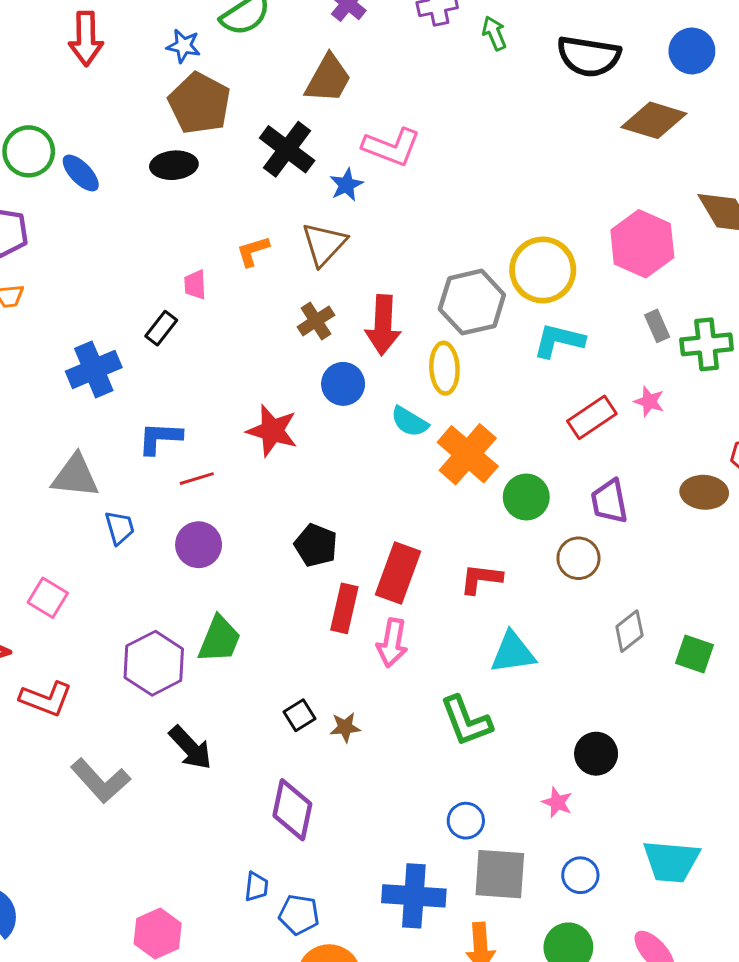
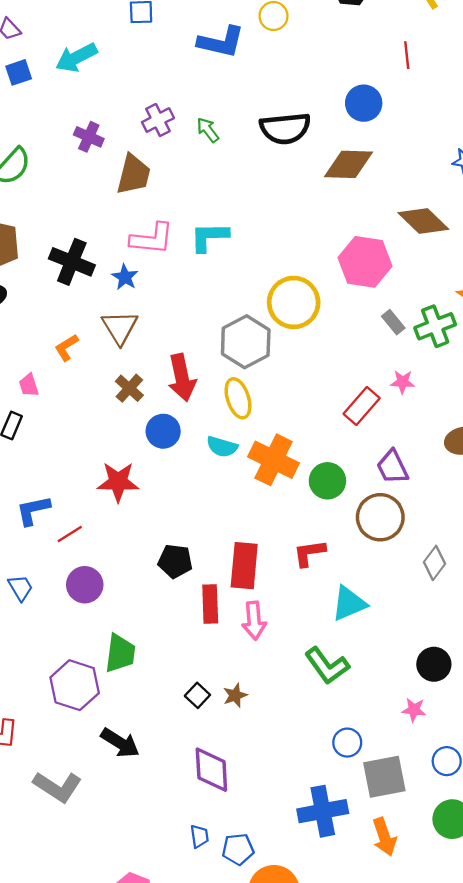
brown trapezoid: (328, 79) -> (134, 174), moved
cyan L-shape: (559, 341) -> (209, 237), moved
brown circle: (578, 558) -> (380, 517), size x1.4

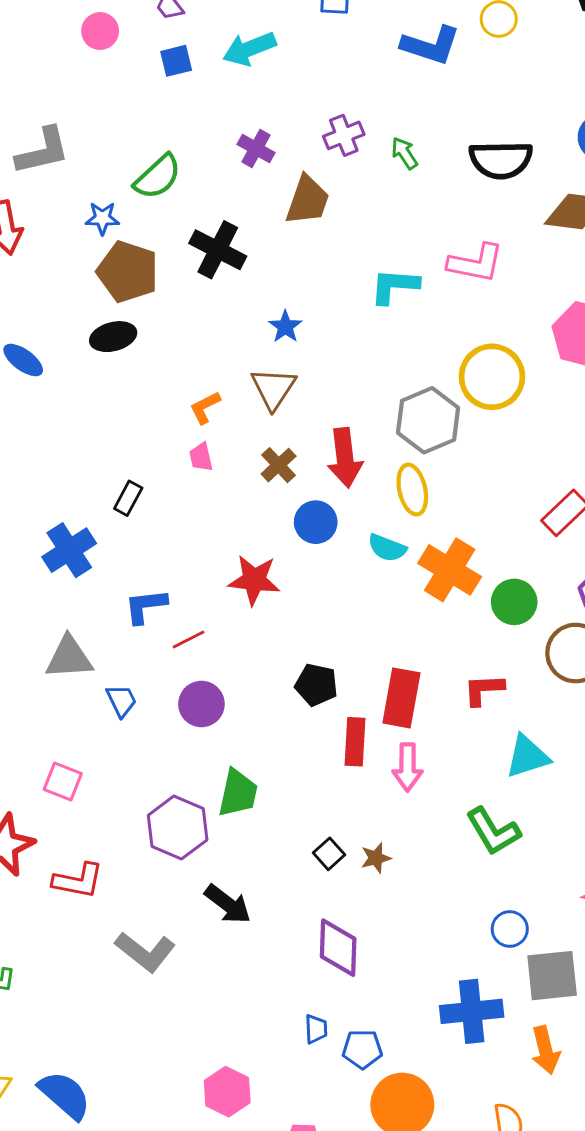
pink L-shape: (152, 239) -> (476, 263), moved
black cross: (72, 262) -> (218, 250), moved
pink trapezoid: (29, 385) -> (201, 457), moved

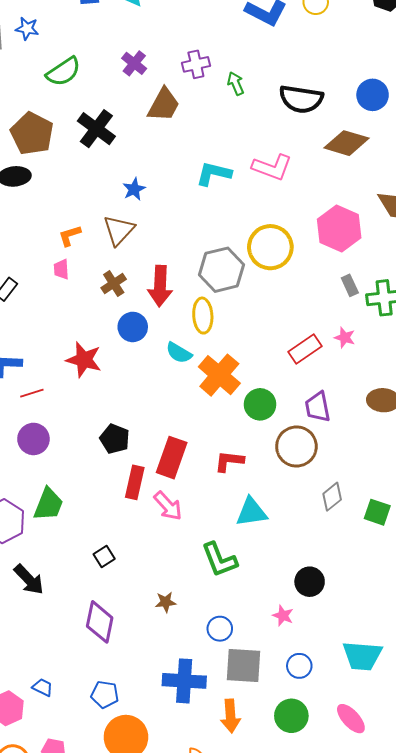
blue star: (102, 218) -> (27, 29), moved
pink arrow: (408, 767) -> (168, 506), turned -52
brown star: (376, 858) -> (166, 602), moved
blue trapezoid: (316, 1029) -> (43, 687), moved, turned -70

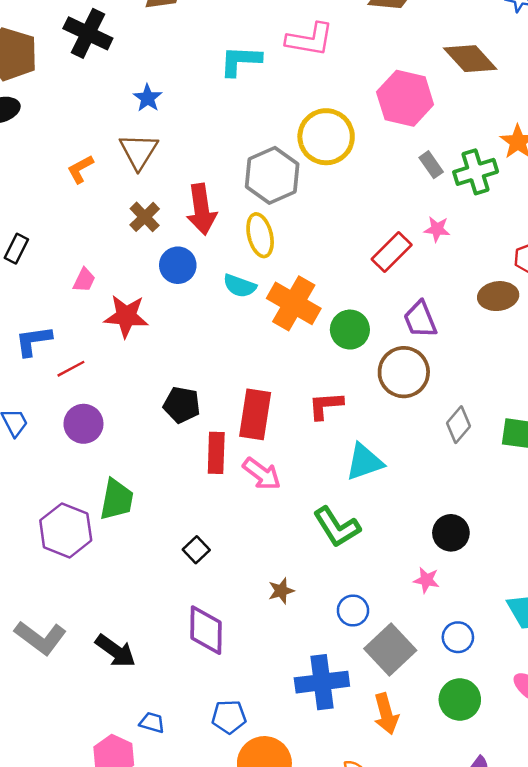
pink trapezoid: (61, 269) -> (84, 280), moved, turned -140
black arrow: (29, 579) -> (115, 651), moved
gray square: (244, 665) -> (390, 650), turned -36

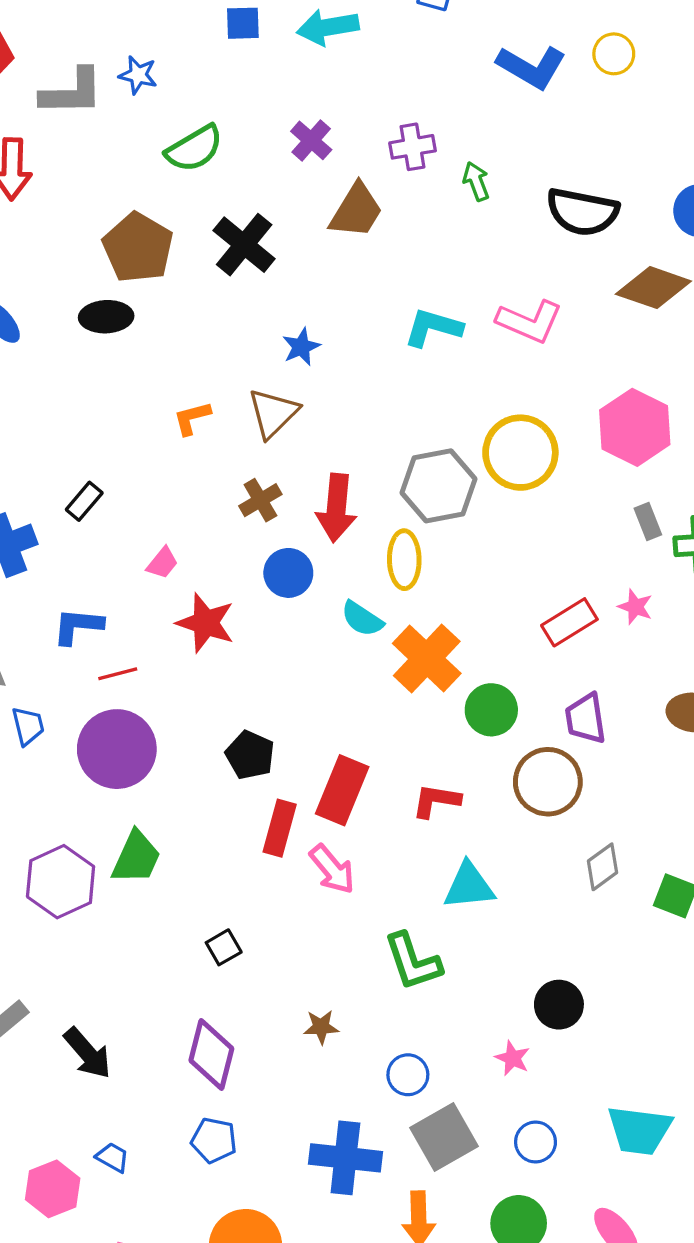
purple circle: (83, 424) -> (117, 749), size x1.5
blue pentagon: (229, 717) -> (214, 1140), moved

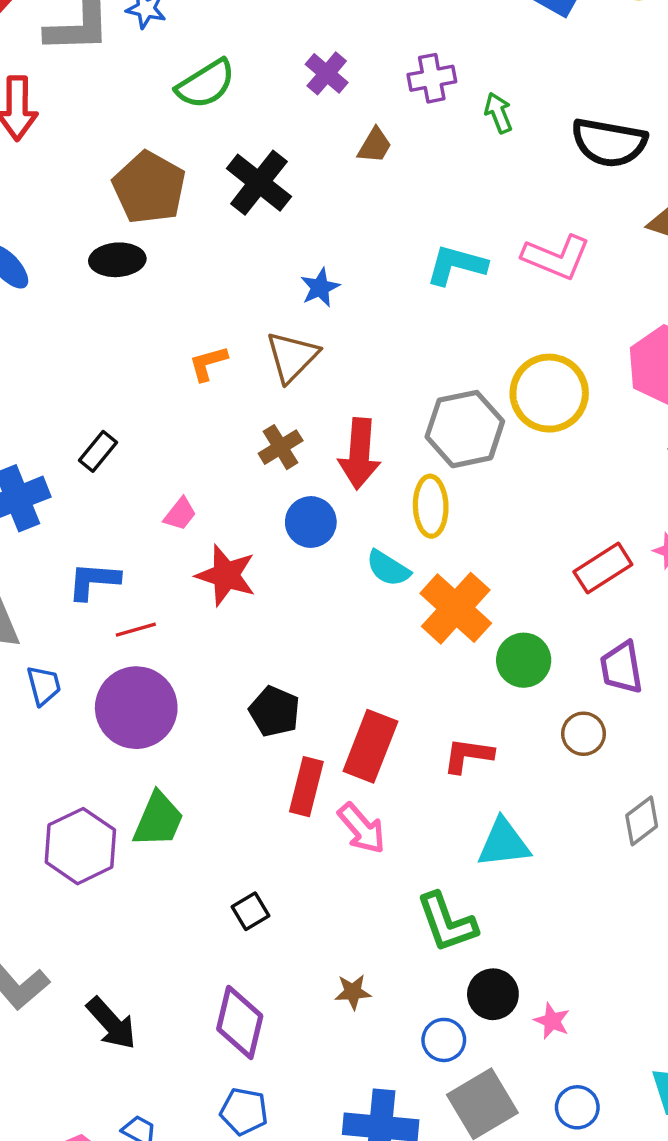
brown trapezoid: (356, 211) -> (375, 145), size x0.6
brown circle: (548, 782) -> (584, 734), size x0.6
black circle: (559, 1005) -> (493, 994), moved

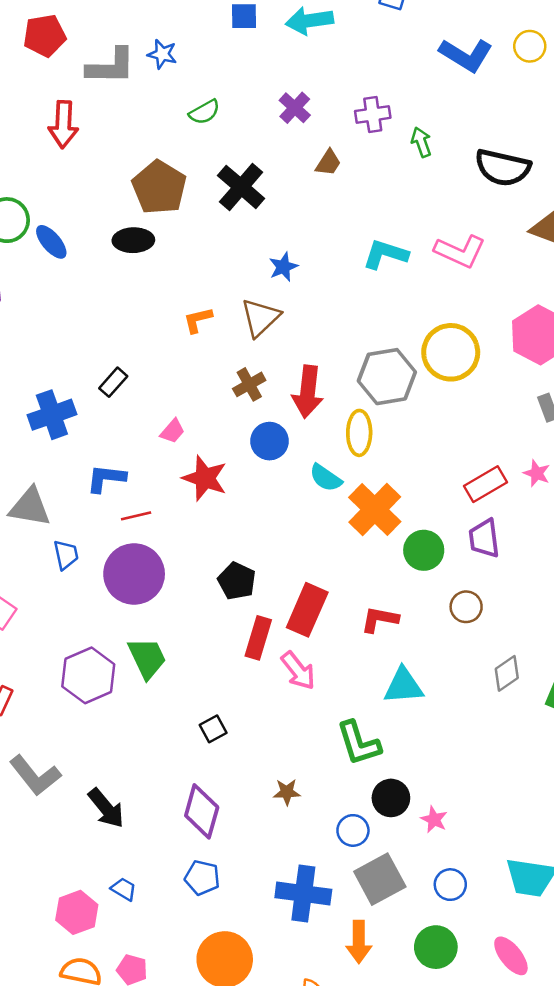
green semicircle: (206, 84) -> (204, 112), size x0.7
purple trapezoid: (621, 668) -> (484, 538), moved
green trapezoid: (158, 820) -> (147, 658), turned -51

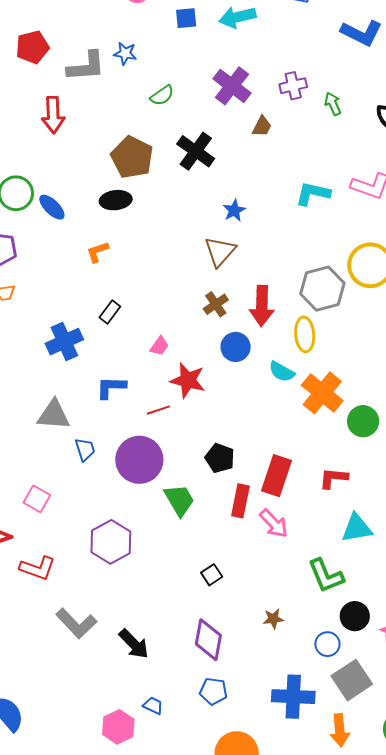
purple cross: (295, 108) -> (232, 86), size x1.5
orange L-shape: (198, 320) -> (98, 252), moved
red line: (136, 516) -> (158, 410), moved
green trapezoid: (147, 658) -> (179, 500), moved

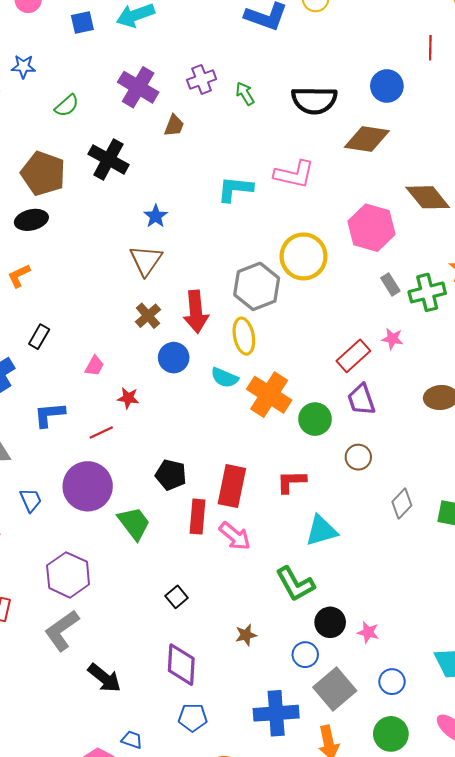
red star: (188, 380) -> (128, 398), size x0.6
blue trapezoid: (85, 449) -> (31, 500), moved
gray L-shape: (76, 623) -> (62, 631), moved, turned 105

